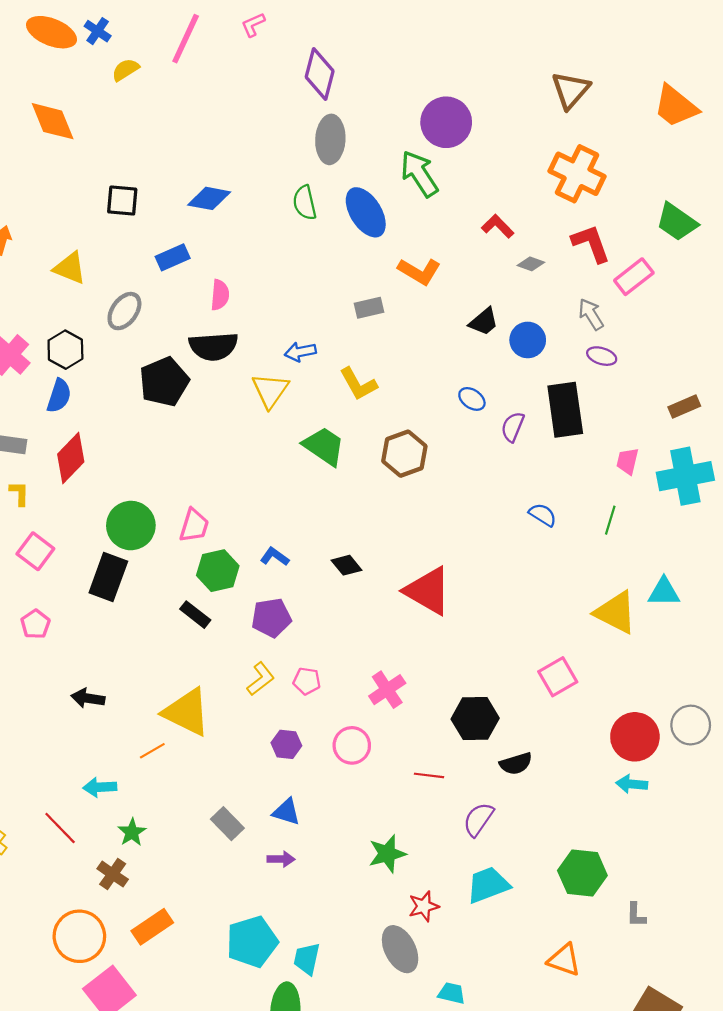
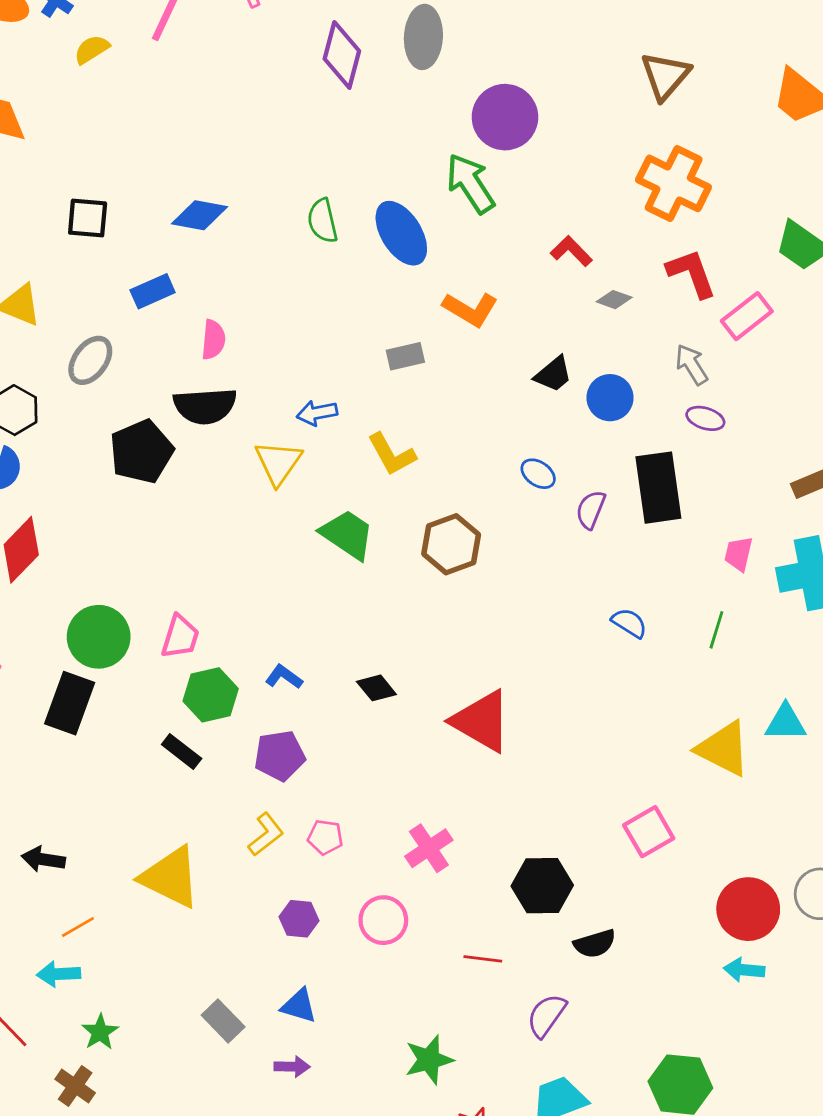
gray ellipse: (330, 139) -> (423, 37), moved
orange line: (152, 751) -> (78, 927), moved

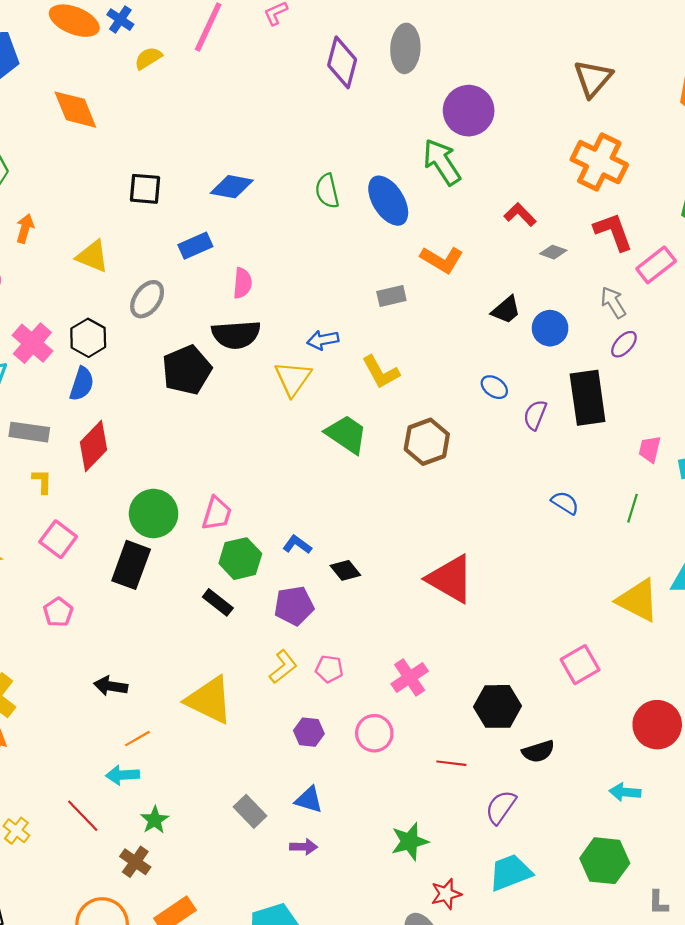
purple ellipse: (705, 418) -> (624, 344), turned -64
black diamond: (376, 688) -> (345, 570), moved
cyan arrow: (744, 970) -> (625, 792), moved

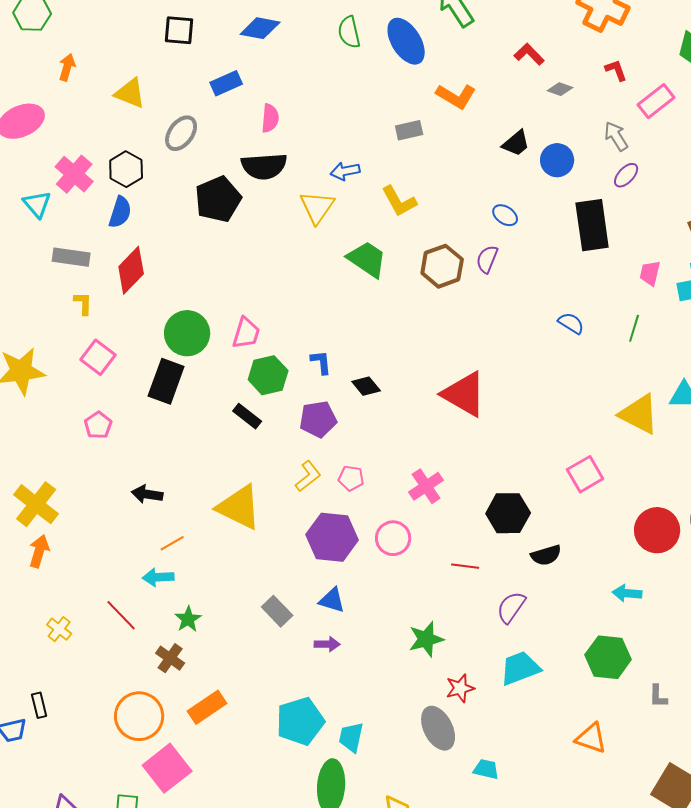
red L-shape: (613, 232) -> (616, 70), size x0.6
purple semicircle: (535, 415) -> (487, 259), moved
blue L-shape: (297, 545) -> (321, 362), turned 48
purple hexagon: (309, 732) -> (332, 537), size x1.8

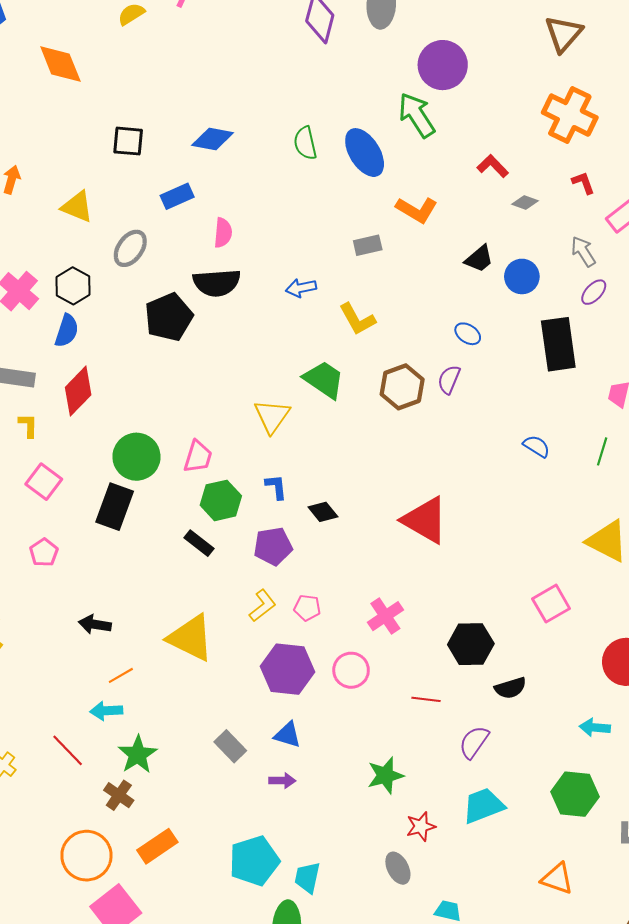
yellow triangle: (317, 207) -> (272, 416), moved
green star: (188, 619) -> (138, 755), size x1.4
gray ellipse: (438, 728) -> (398, 868), size x0.7

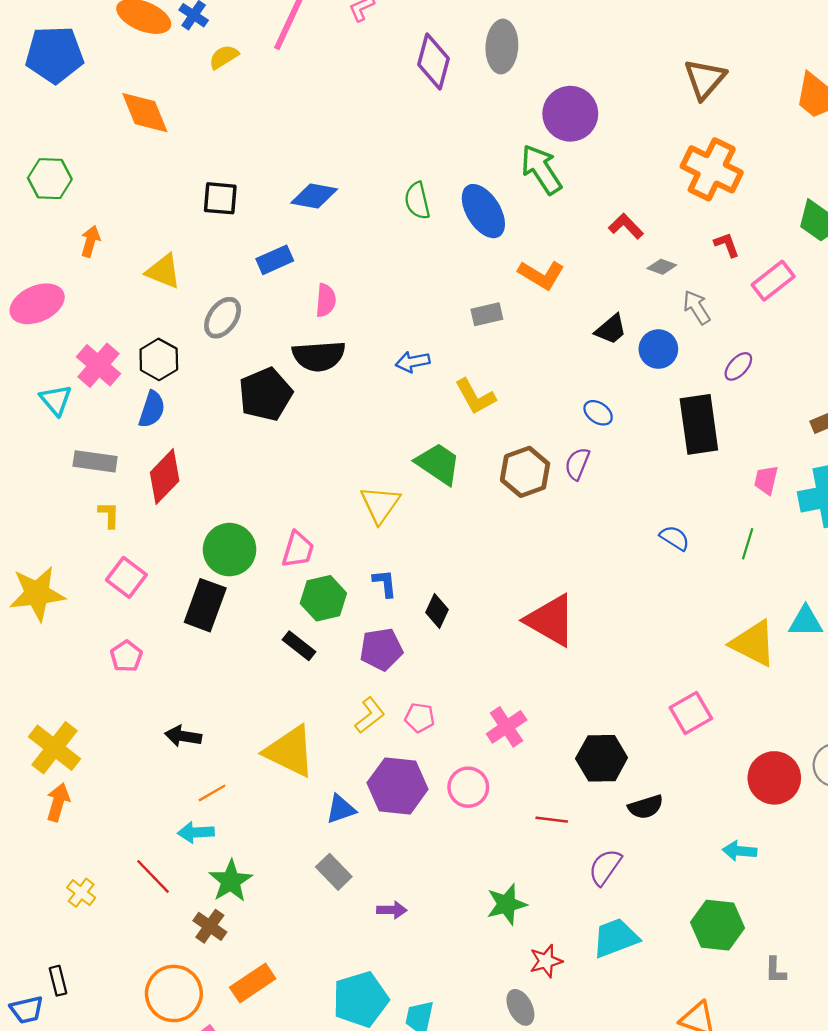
gray arrow: (583, 251) -> (697, 307), moved
black diamond: (323, 512) -> (437, 611), turned 64
blue triangle: (288, 735) -> (341, 809), moved, turned -36

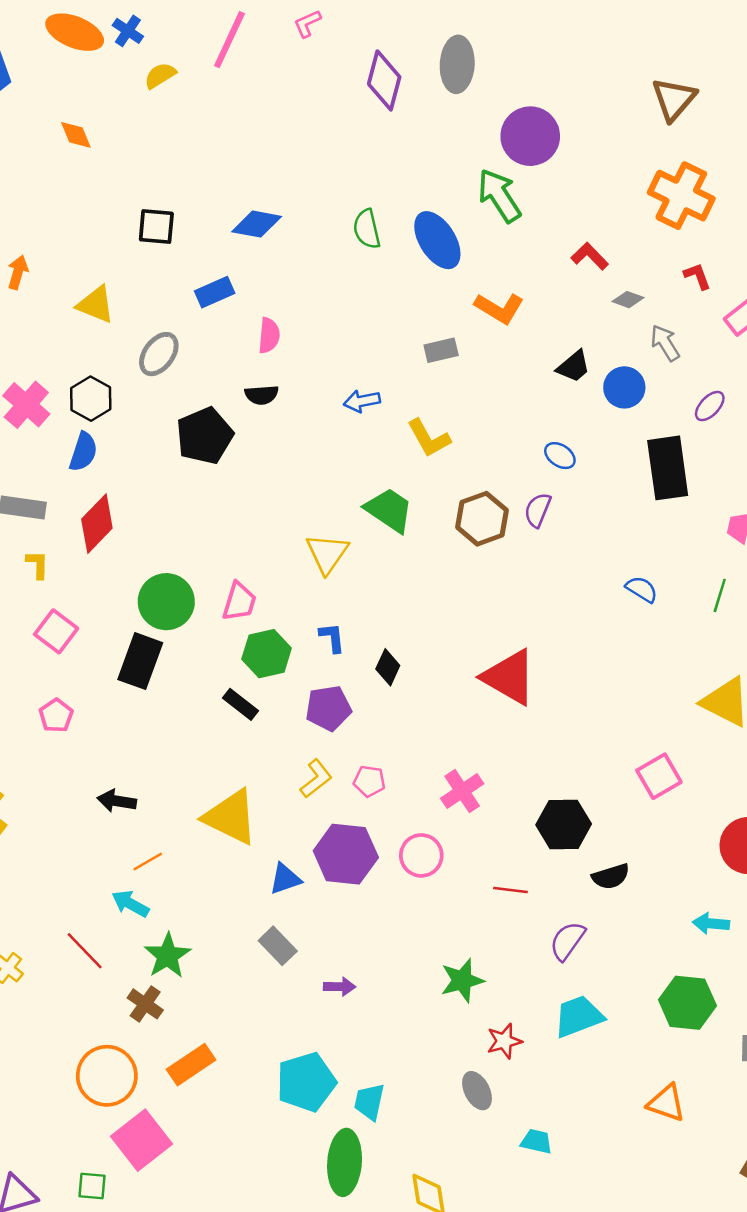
orange diamond: (145, 113) -> (76, 135), size x0.6
black semicircle: (319, 356) -> (262, 395), size x0.6
cyan arrow: (196, 832) -> (130, 904), turned 32

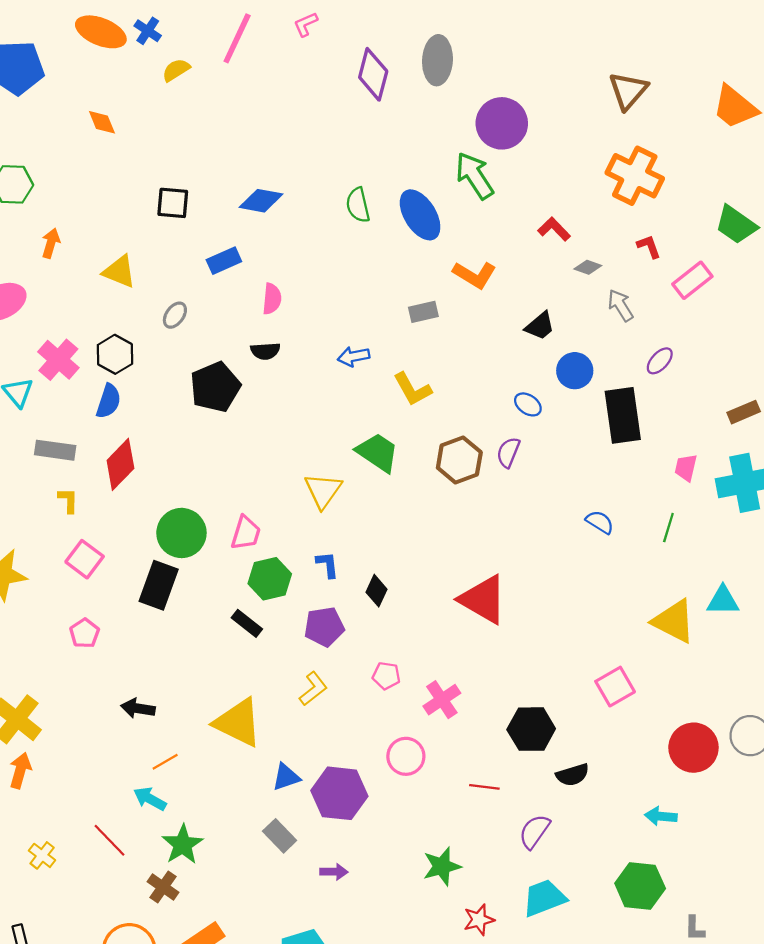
gray ellipse: (159, 354) -> (175, 315), size x0.7
blue circle: (624, 387) -> (575, 371), moved
pink pentagon: (369, 781) -> (386, 676), moved
purple hexagon: (346, 854) -> (339, 793), moved

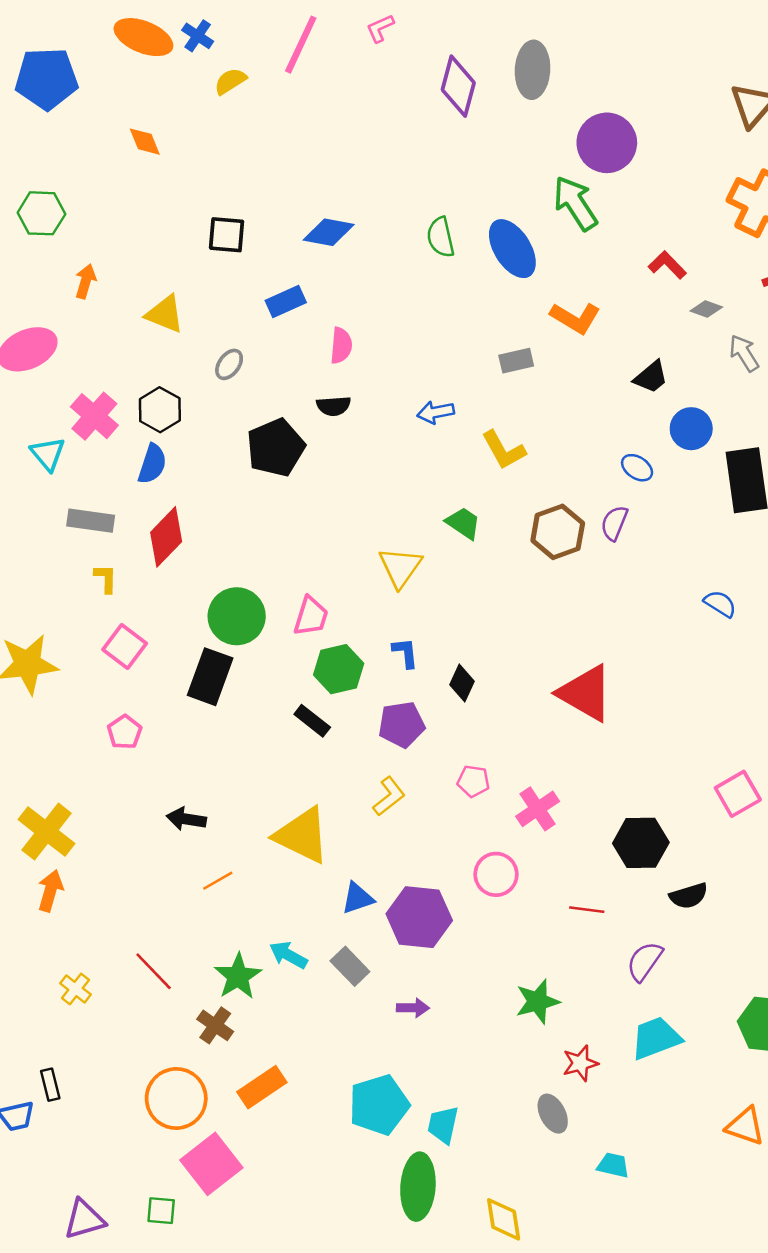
green trapezoid: (378, 452) -> (463, 523), size x0.7
cyan arrow: (150, 799) -> (288, 955), moved

